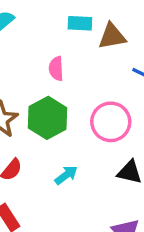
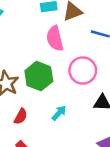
pink semicircle: (56, 69) -> (55, 38), moved, size x1.5

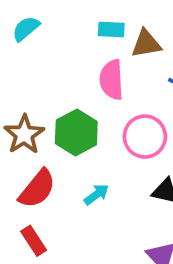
red semicircle: (21, 116) -> (37, 189), size x1.6

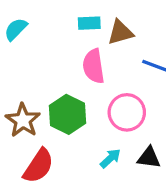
cyan arrow: (97, 194) -> (110, 158), moved

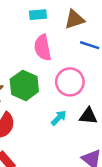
brown triangle: (120, 32) -> (74, 19), moved

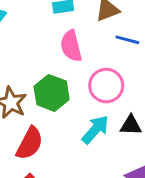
cyan arrow: (59, 118) -> (95, 130), size x1.5

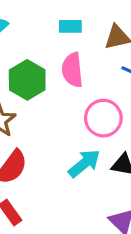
green hexagon: (52, 93) -> (27, 80), moved

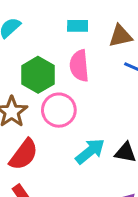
pink circle: (103, 118) -> (59, 110), moved

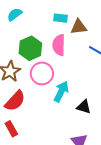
brown triangle: (120, 36) -> (79, 27), moved
cyan arrow: (90, 151) -> (61, 91), moved, turned -30

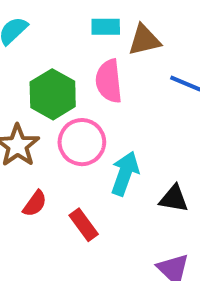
red semicircle: (15, 101) -> (35, 204), size x0.6
red rectangle: (11, 129) -> (84, 225), moved

